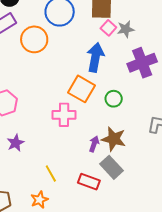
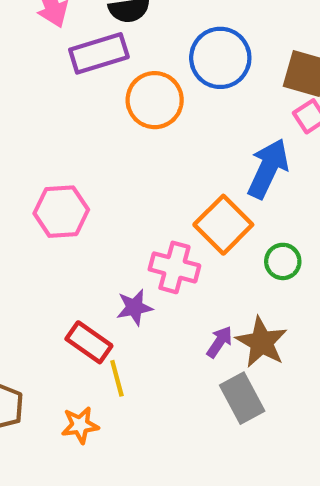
purple star: (16, 143) -> (134, 307), moved
red rectangle: (89, 182) -> (89, 342), moved

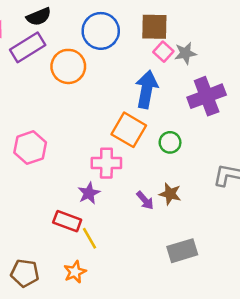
purple arrow: (220, 342) -> (145, 200), turned 120
brown star: (262, 342) -> (170, 194), size x0.7
gray rectangle: (242, 398) -> (182, 251), moved, turned -64

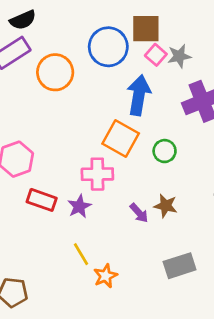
blue circle: (101, 31) -> (108, 47), moved
red rectangle: (67, 221) -> (42, 200), moved
orange star: (75, 272) -> (105, 276), moved

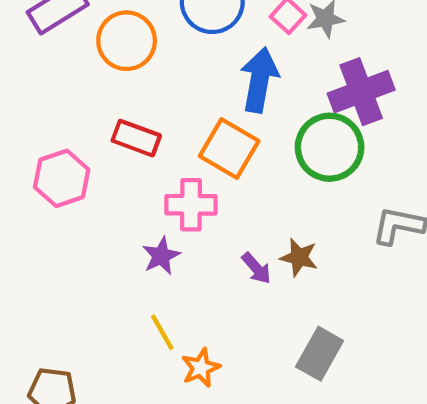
green circle: (165, 151) -> (330, 147), moved, size x1.8
red rectangle: (42, 200) -> (136, 138), moved
gray rectangle: (180, 266) -> (320, 354), turned -44

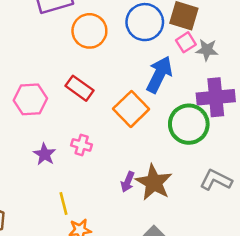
pink cross: (191, 205) -> (82, 145), moved, size x0.7
purple star: (161, 256) -> (44, 154), moved, turned -30
brown star: (299, 257) -> (154, 182), size x1.6
purple arrow: (256, 268) -> (128, 182), turned 48

